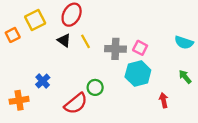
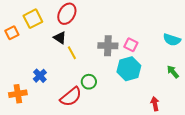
yellow line: (85, 41) -> (72, 53), moved
red arrow: (164, 100) -> (155, 104), moved

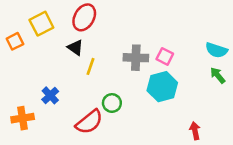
yellow line: (72, 53) -> (91, 66), turned 48
green arrow: (173, 72) -> (218, 75), moved

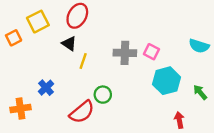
green arrow: (218, 75) -> (200, 92), moved
cyan hexagon: (162, 87) -> (167, 81), moved

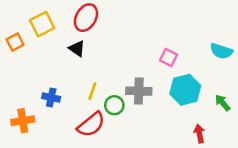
gray cross: (125, 53) -> (139, 91), moved
yellow line: (83, 61) -> (92, 91), moved
blue cross: (46, 88) -> (51, 98), turned -35

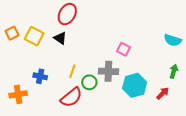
yellow square: (42, 24) -> (34, 36), moved, turned -36
pink square: (168, 58) -> (123, 49), moved
cyan hexagon: (185, 90) -> (135, 85), moved
green arrow: (223, 103) -> (174, 71), moved, turned 56
red arrow: (199, 134) -> (163, 93), moved, turned 56

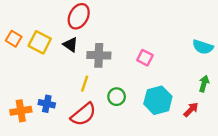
orange square: (12, 33) -> (14, 39), turned -32
gray cross: (108, 71) -> (99, 55), moved
blue cross: (40, 76) -> (47, 104), moved
green circle: (89, 82) -> (117, 97), moved

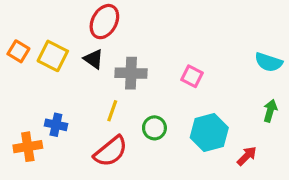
blue cross: (47, 104) -> (56, 125), moved
red arrow: (191, 110) -> (247, 156), moved

